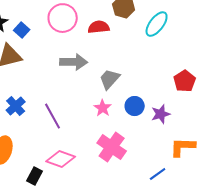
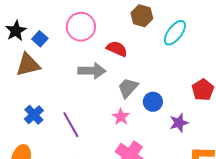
red semicircle: (99, 27) -> (117, 49), moved, turned 30
blue circle: (135, 106) -> (153, 102), moved

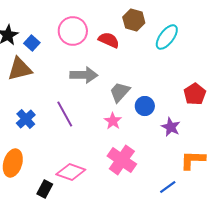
red semicircle: (117, 49) -> (109, 40), moved
purple star: (179, 123) -> (171, 127), turned -30
purple line: (71, 125) -> (65, 114), moved

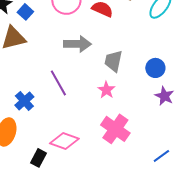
gray trapezoid: (120, 92) -> (113, 61), turned -30
blue circle: (145, 106) -> (155, 68), moved
blue cross: (26, 119) -> (24, 101), moved

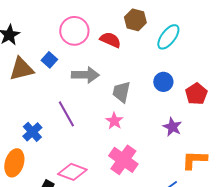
blue square: (25, 12) -> (49, 60), moved
blue circle: (155, 68) -> (163, 82), moved

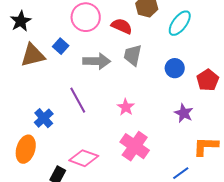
gray trapezoid: (121, 92) -> (133, 55), moved

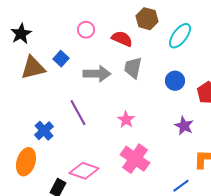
pink circle: (86, 17) -> (86, 30), size x0.6

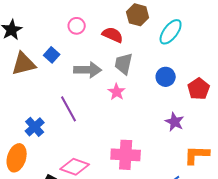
pink star: (126, 120) -> (117, 92), moved
pink cross: (135, 159) -> (126, 155), turned -32

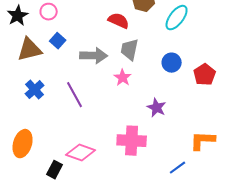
pink circle: (77, 26) -> (49, 12), moved
purple star: (175, 122) -> (157, 108), moved
blue cross: (35, 127) -> (35, 90), moved

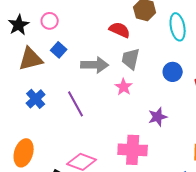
cyan ellipse: (177, 18) -> (178, 27), turned -48
purple star: (157, 108) -> (158, 117), turned 30

